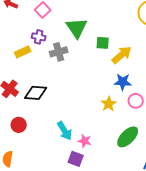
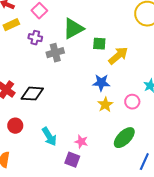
green triangle: (77, 28) -> (73, 29), turned 35
yellow rectangle: (23, 52) -> (11, 25), moved
blue star: (123, 82) -> (101, 83), moved
cyan arrow: (65, 131) -> (49, 137), moved

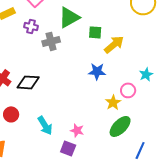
yellow star: (105, 105) -> (113, 102), moved

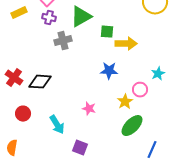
purple cross: (31, 26) -> (49, 18), moved
yellow arrow: (114, 44) -> (126, 44), turned 40
pink star: (77, 130) -> (89, 109), moved

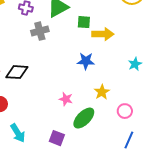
pink circle: (140, 90) -> (125, 111), moved
cyan arrow: (57, 125) -> (18, 133), moved
green ellipse: (132, 126) -> (84, 118), moved

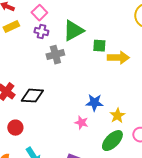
blue star: (86, 61) -> (94, 103), moved
green ellipse: (84, 118) -> (112, 141), moved

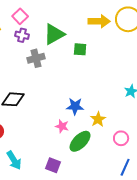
yellow arrow: (118, 58) -> (99, 21), moved
green ellipse: (112, 141) -> (80, 141), moved

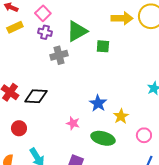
blue star: (75, 106) -> (98, 103), turned 30
pink star: (62, 126) -> (73, 123), moved
green ellipse: (80, 141) -> (103, 138), turned 60

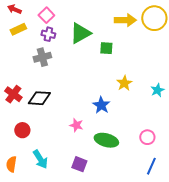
gray cross: (59, 55) -> (42, 57), moved
yellow star: (121, 116) -> (124, 83), moved

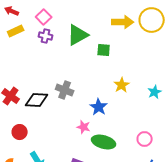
gray cross: (42, 57) -> (65, 90), moved, turned 36
pink star: (76, 125) -> (84, 127), moved

